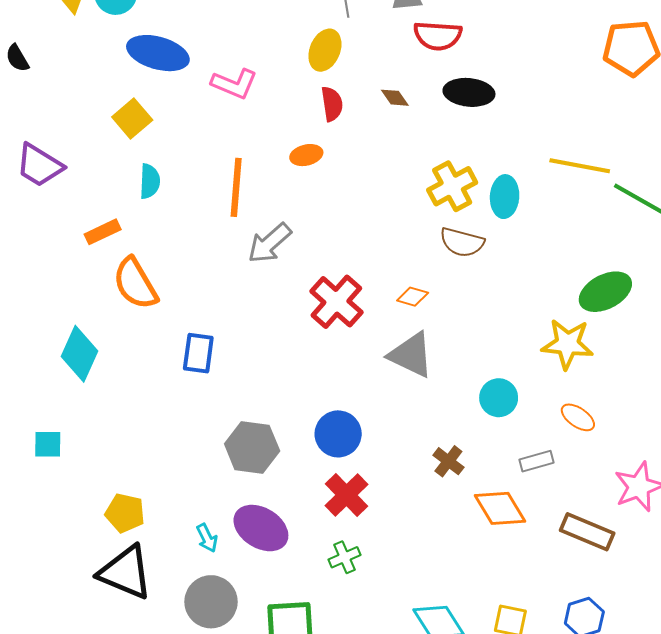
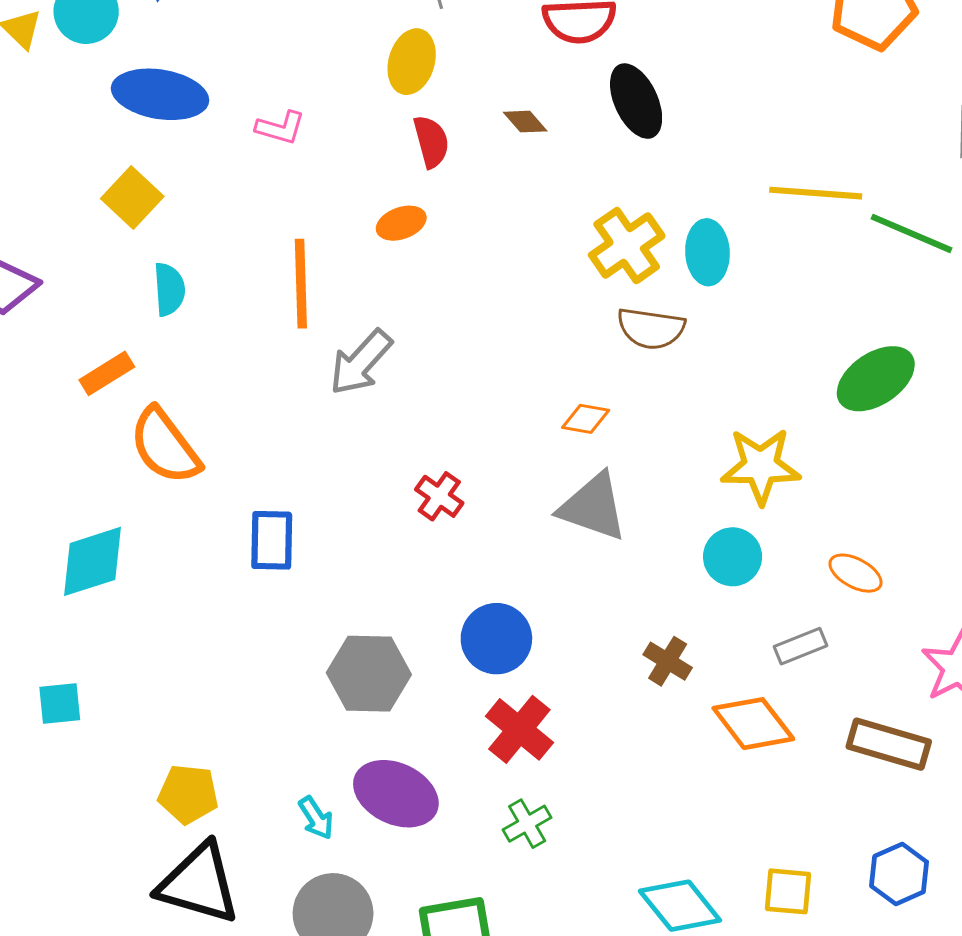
pink L-shape: (234, 84) -> (280, 128), size x0.7
black ellipse: (469, 92) -> (636, 101), turned 66
red cross: (336, 302) -> (439, 496), moved, size x0.6
yellow star: (567, 344) -> (761, 466), moved
cyan diamond: (79, 354) -> (93, 561), turned 54

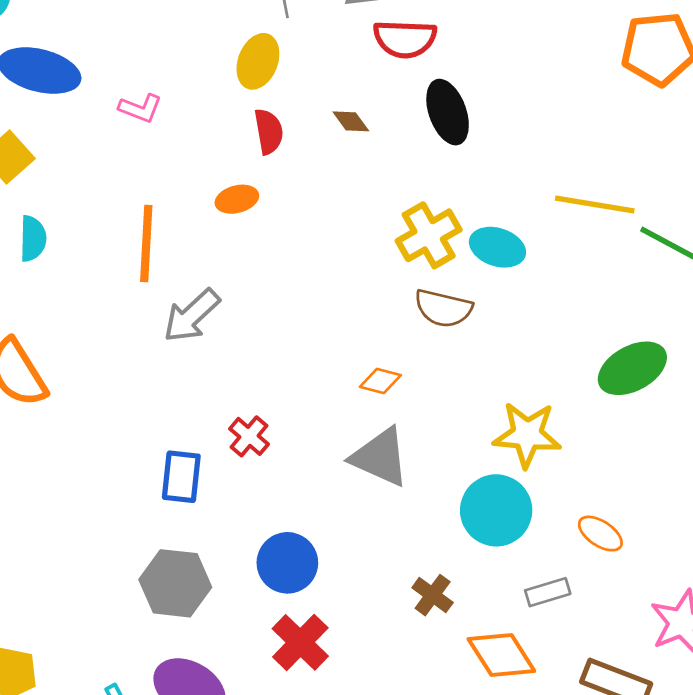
cyan ellipse: (707, 252) -> (497, 247), turned -74
blue rectangle: (272, 540) -> (181, 477), moved
cyan circle: (733, 557) -> (496, 510), size x1.4

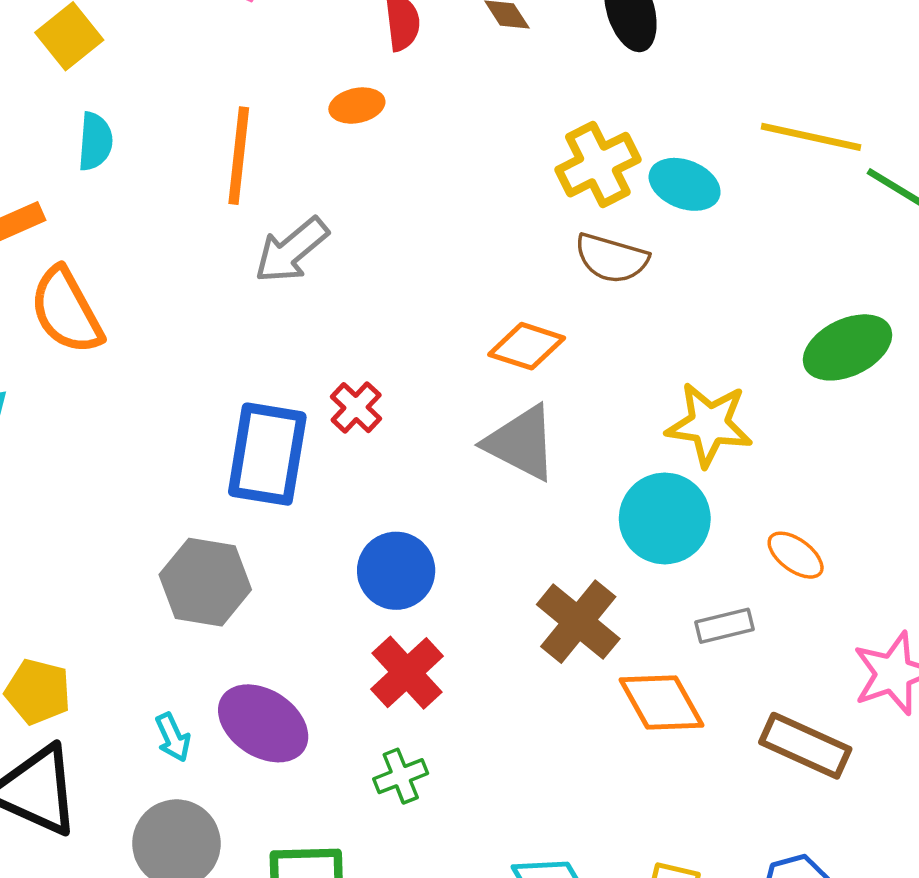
orange diamond: (380, 381) -> (527, 346), size x1.4
blue rectangle: (181, 477) -> (267, 454), size x1.5
gray hexagon: (175, 583) -> (205, 582), moved
brown cross: (433, 595) -> (578, 622), size x1.6

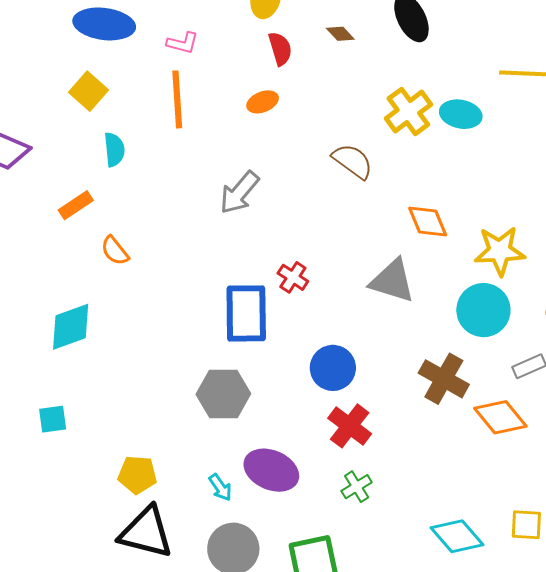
orange line: (239, 156) -> (177, 99), moved
brown semicircle: (612, 258) -> (353, 161), moved, turned -150
orange semicircle: (66, 311) -> (115, 251), size x0.6
orange diamond: (527, 346) -> (428, 221), moved, turned 60

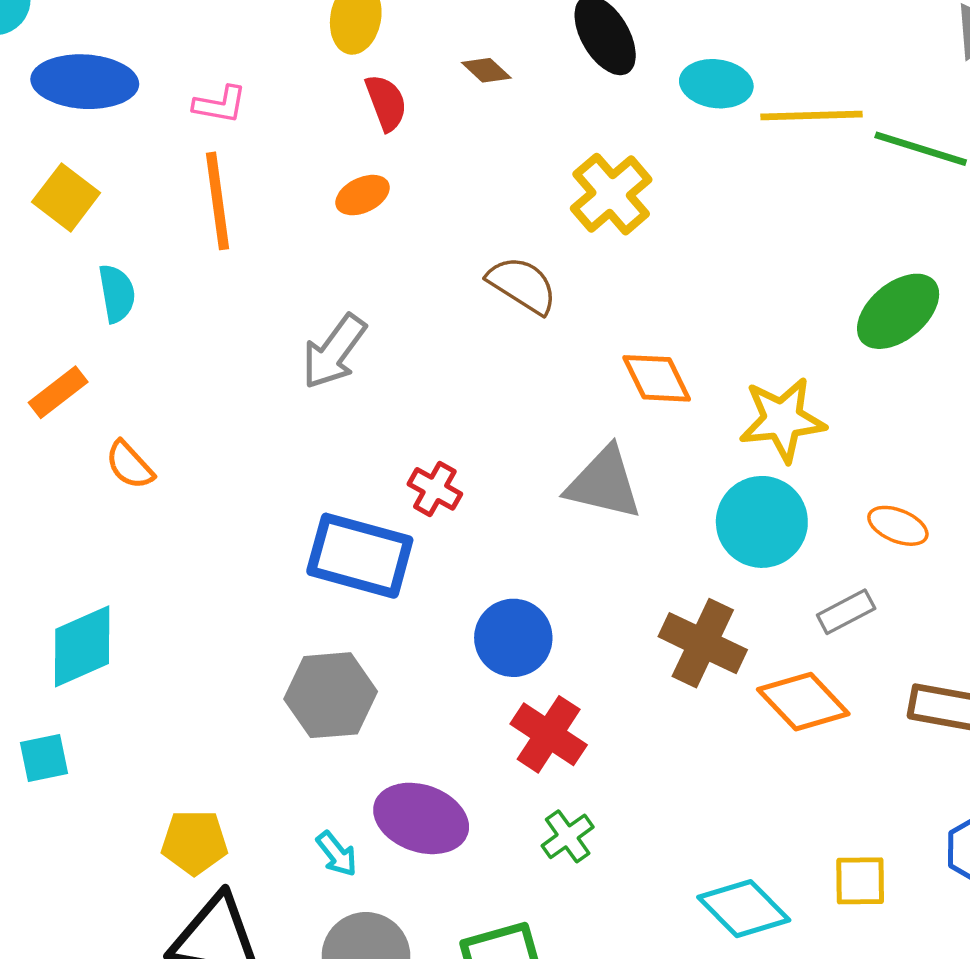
cyan ellipse: (461, 114) -> (716, 84), moved
blue rectangle: (246, 313) -> (360, 556), turned -70
cyan diamond: (71, 327) -> (82, 646), moved

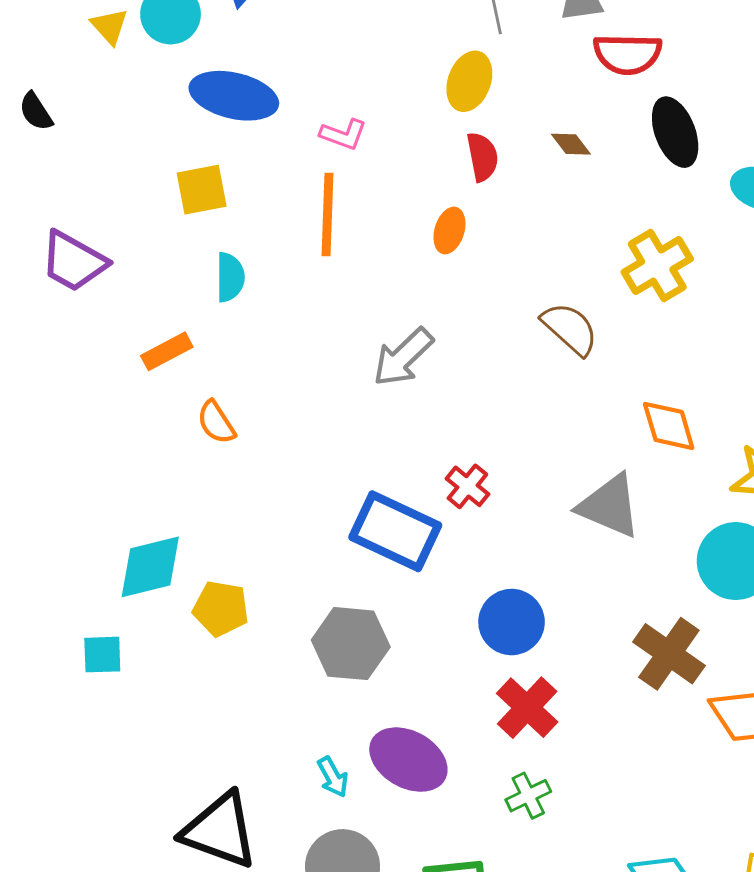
orange ellipse: (363, 195) -> (449, 230), turned -57
yellow square: (66, 197) -> (202, 190), turned 32
yellow pentagon: (194, 842) -> (221, 608), moved

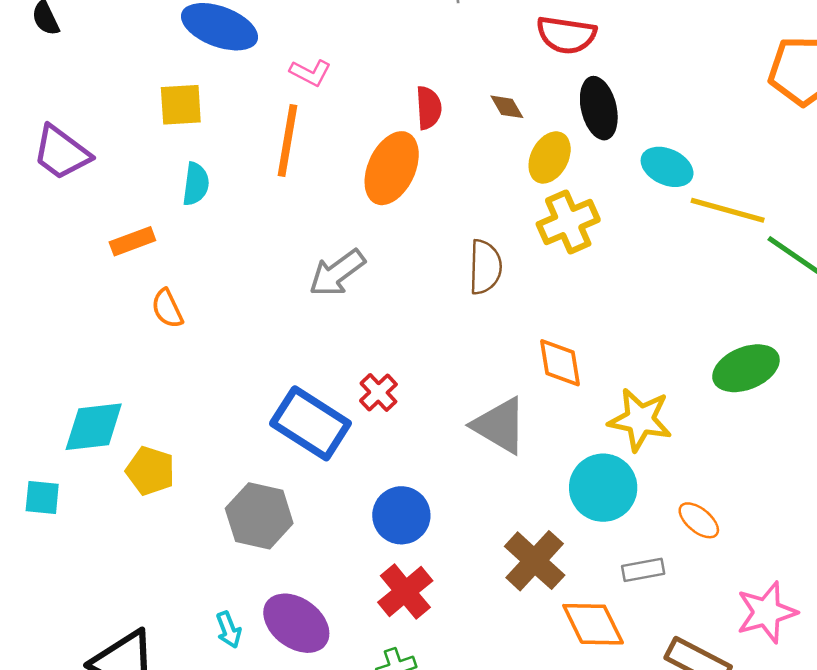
yellow ellipse: (469, 81) -> (550, 157), moved
orange ellipse: (449, 230) -> (392, 168), size x1.8
brown semicircle: (570, 329) -> (485, 267), turned 42

